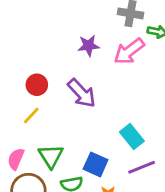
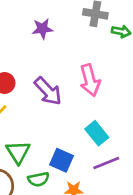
purple star: (89, 46) -> (42, 29), moved
pink arrow: (129, 51) -> (90, 80), moved, turned -68

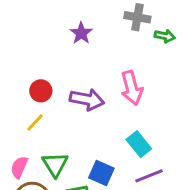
purple star: (42, 29) -> (81, 33), turned -30
purple arrow: (48, 91) -> (87, 99), turned -36

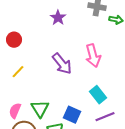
red circle: (41, 91) -> (14, 40), moved
purple arrow: (87, 99) -> (62, 64), turned 40
yellow line: (35, 123) -> (18, 72), moved

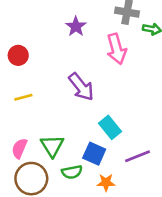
pink arrow: (93, 56) -> (116, 49), moved
yellow line: (18, 72) -> (23, 97), turned 32
cyan rectangle: (98, 95) -> (110, 127), moved

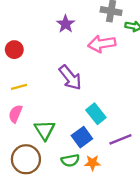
pink arrow: (116, 49) -> (102, 44), turned 96
pink semicircle: (19, 148) -> (15, 114), moved
blue square: (94, 154) -> (82, 137), turned 30
green semicircle: (72, 172) -> (70, 160), moved

